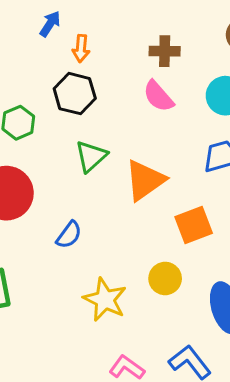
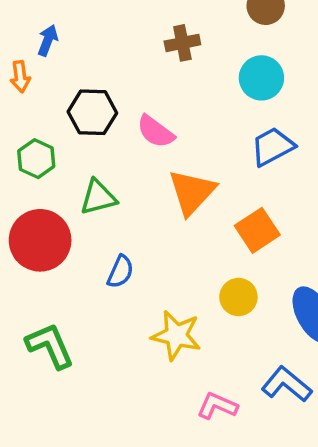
orange arrow: (81, 48) -> (20, 77), moved
pink semicircle: (158, 96) -> (156, 132), moved
green triangle: (91, 156) -> (98, 197), moved, turned 40

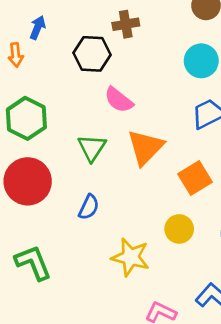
brown cross: (182, 43) -> (126, 24), moved
black hexagon: (92, 112) -> (92, 54), moved
green hexagon: (36, 159) -> (26, 118), size x1.4
green triangle: (98, 197) -> (92, 148), moved, turned -44

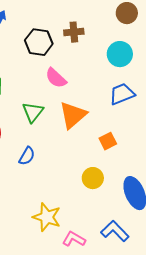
brown cross: (126, 24) -> (74, 32), moved
orange square: (195, 178) -> (108, 141), size x0.7
yellow star: (131, 257) -> (47, 217), moved

